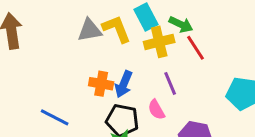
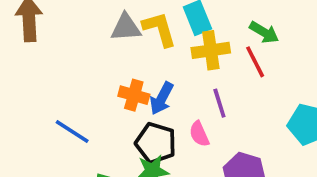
green arrow: (181, 24) -> (264, 32), moved

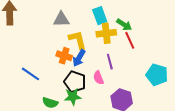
yellow L-shape: (159, 29) -> (78, 40), moved
green arrow: (264, 32) -> (124, 25), moved

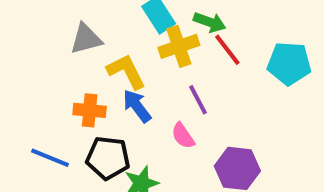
orange cross: (64, 56) -> (90, 110), moved
blue arrow: (79, 58) -> (137, 106), turned 126
cyan pentagon: (157, 75) -> (289, 63), moved
black pentagon: (75, 82) -> (108, 158), moved

